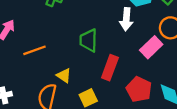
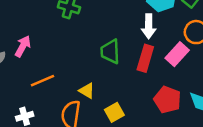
orange line: (35, 50) -> (42, 81), moved
red rectangle: (110, 68) -> (145, 58), moved

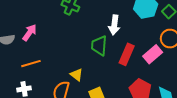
white arrow: (149, 26) -> (114, 25), moved
orange line: (42, 81) -> (31, 64), moved

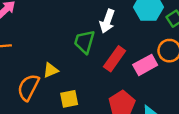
yellow triangle: (76, 75) -> (51, 70), turned 48

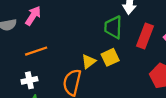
yellow square: (69, 99) -> (110, 57), moved

